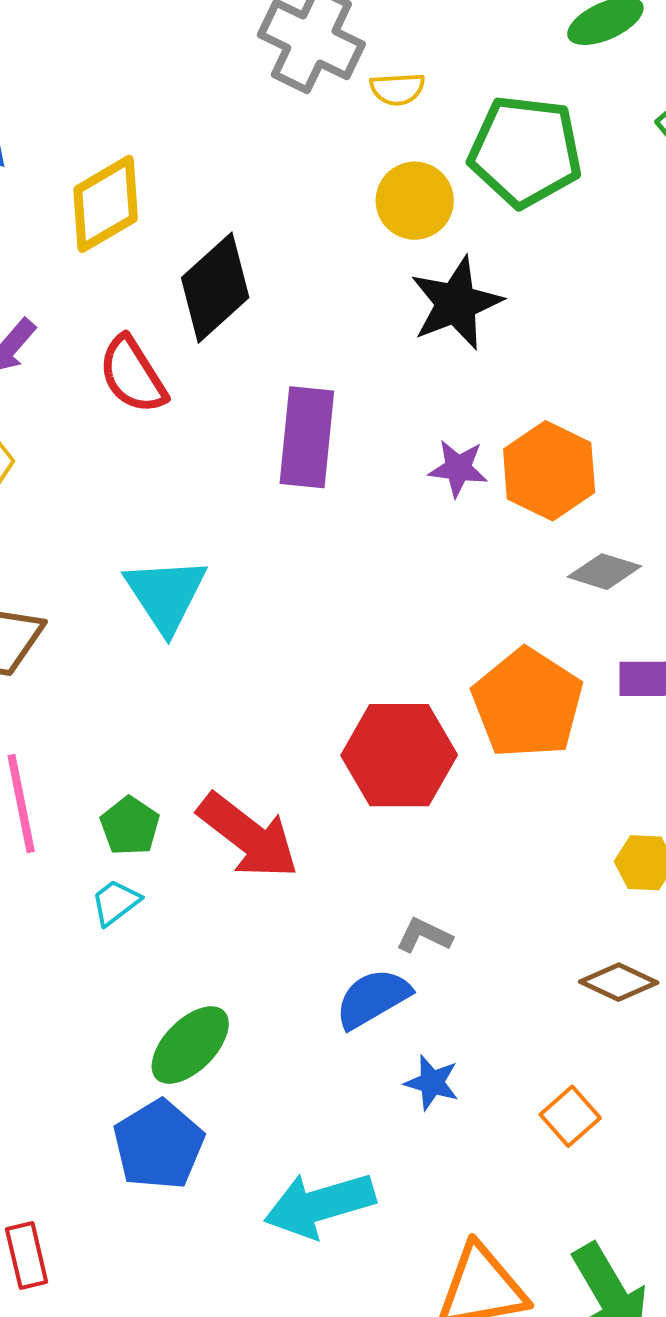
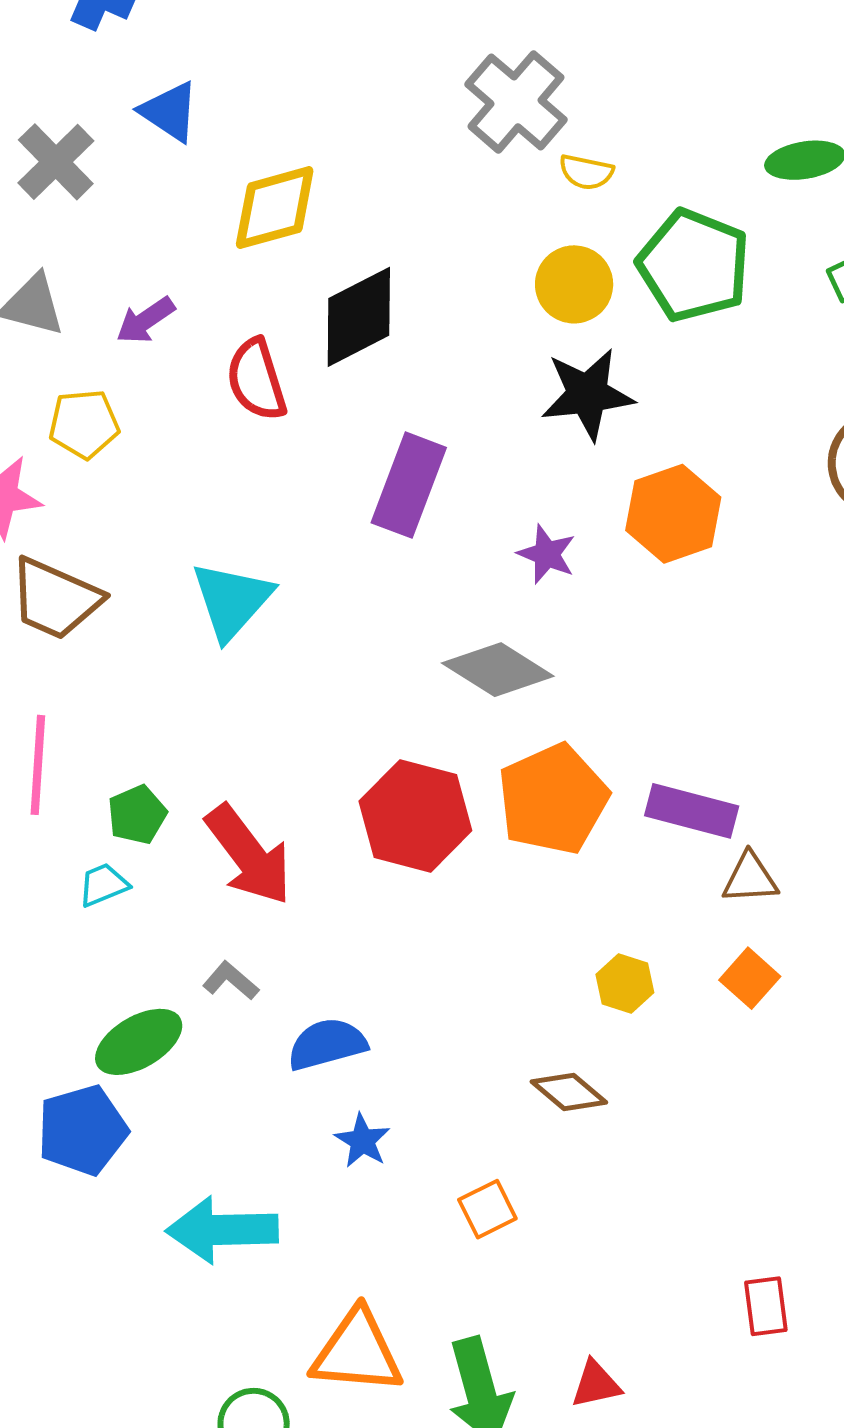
orange hexagon: (549, 471) -> (673, 514), moved
gray diamond: (604, 572) -> (498, 670), moved, size x1.5
gray L-shape: (424, 935) -> (231, 981), moved

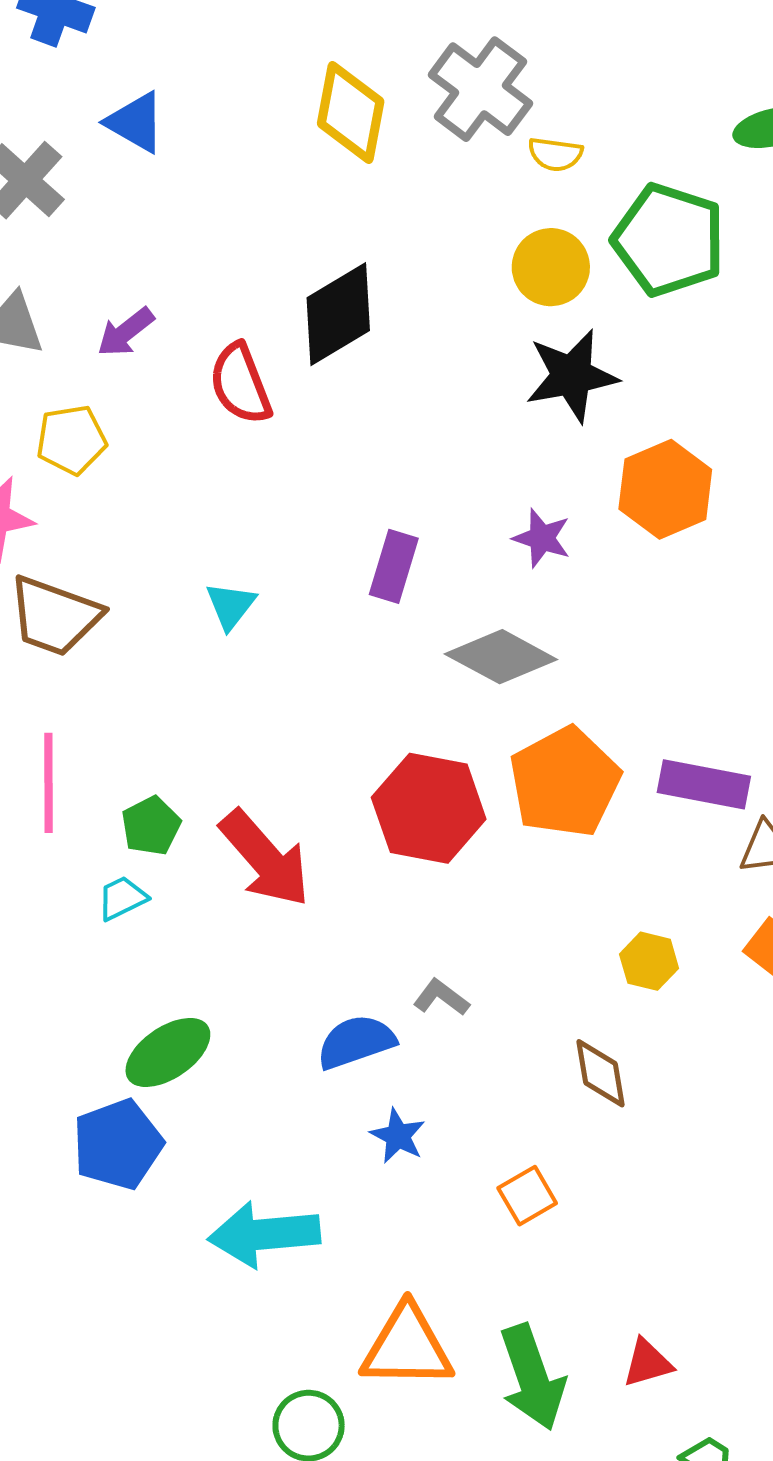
yellow diamond: (275, 208) -> (351, 113), moved, turned -60
purple rectangle: (409, 485) -> (394, 566), moved, size x0.7
cyan triangle: (232, 600) -> (231, 606), size x0.6
gray L-shape: (231, 981) -> (441, 997), moved
brown diamond: (569, 1092) -> (601, 1073), turned 44

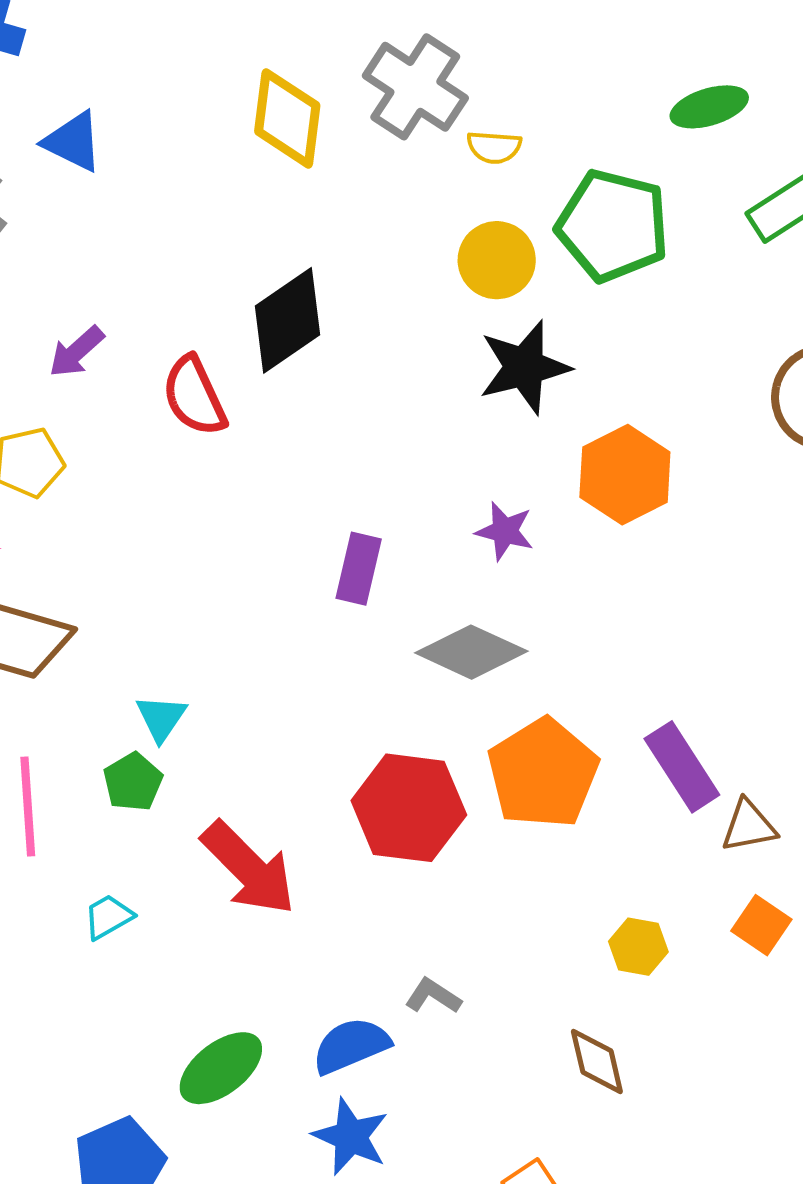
cyan triangle: (231, 606) -> (161, 718), moved
purple rectangle: (704, 784) -> (682, 767), turned 50
green pentagon: (151, 826) -> (133, 782), moved
green ellipse: (168, 1052) -> (221, 1068), moved
blue star: (398, 1136) -> (351, 1137), moved, size x1.4

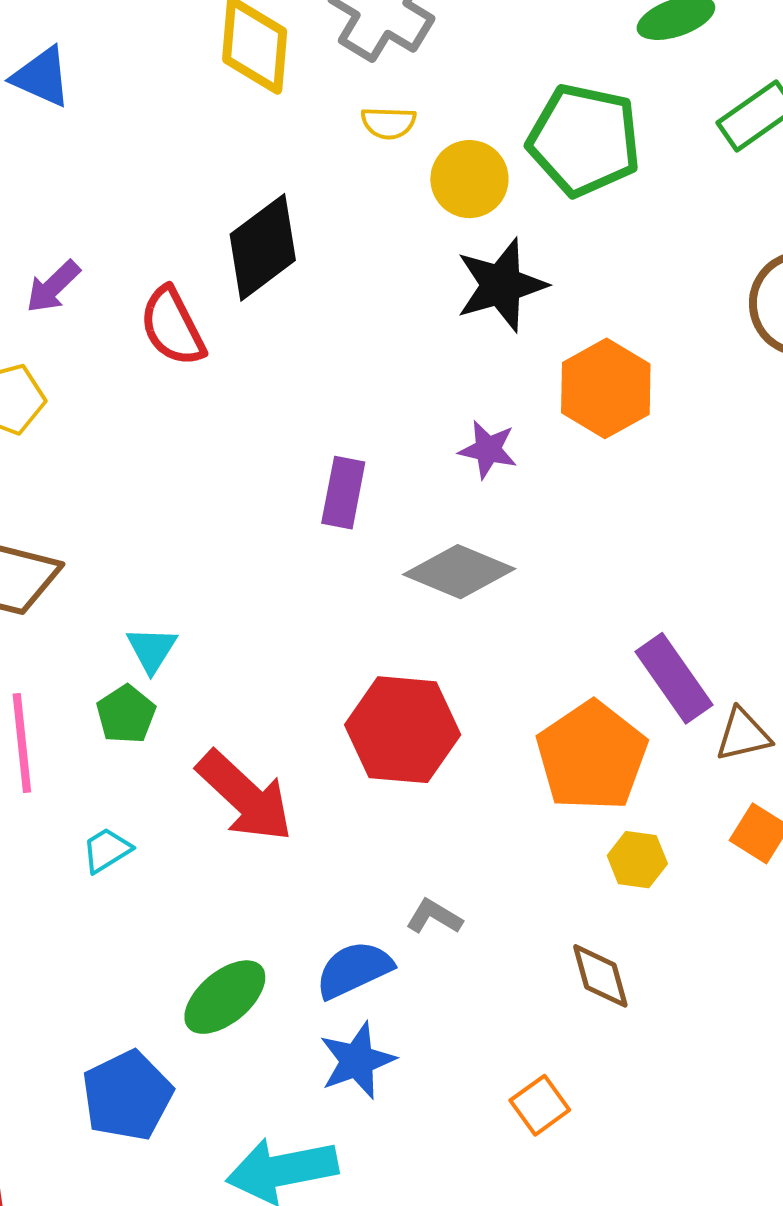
yellow semicircle: (494, 147) -> (388, 123), moved
orange pentagon: (543, 773) -> (592, 756), moved
blue star: (351, 1137) -> (357, 1061), turned 30

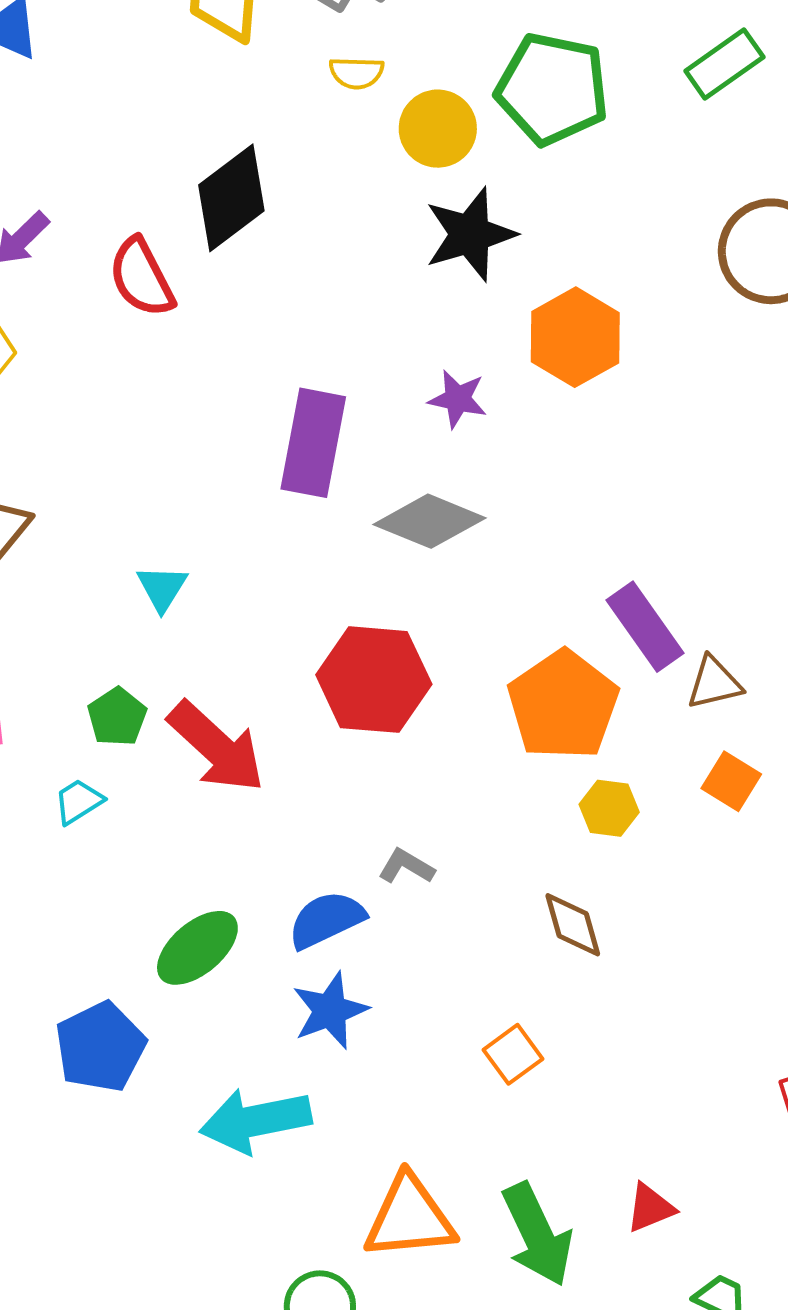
purple rectangle: (343, 493) -> (313, 443), size x1.5
cyan triangle: (152, 649) -> (162, 588), moved
green pentagon: (126, 714) -> (117, 717), moved

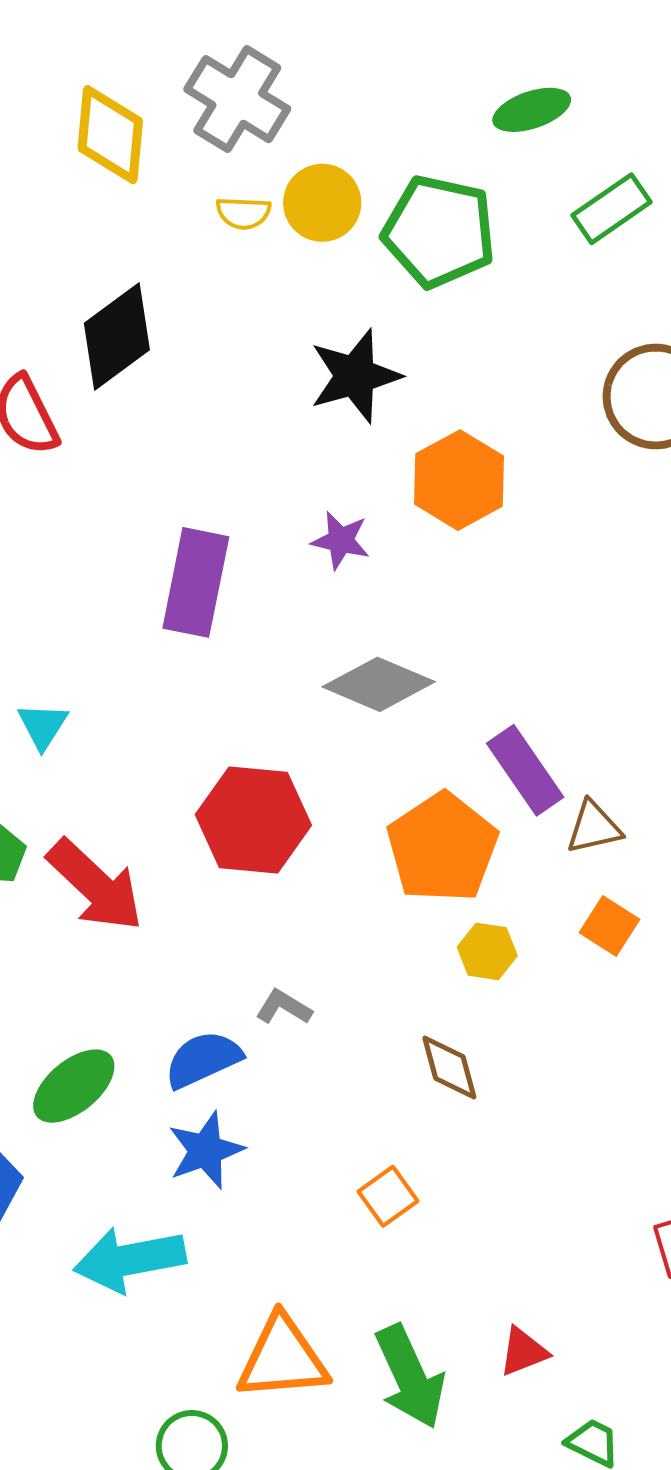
yellow circle: (438, 129) -> (322, 203), moved
gray diamond: (430, 521) -> (379, 684), moved

